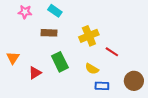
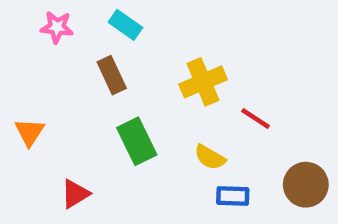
brown rectangle: (49, 33) -> (112, 75), turned 63
red triangle: (35, 73) -> (75, 194), moved

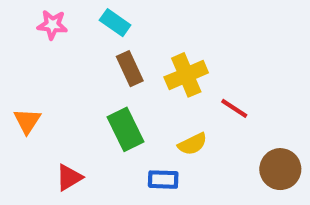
brown rectangle: (112, 75) -> (130, 69), moved
yellow semicircle: (210, 157) -> (192, 144), turned -56
blue rectangle: (233, 196) -> (163, 180), moved

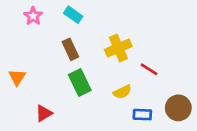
pink star: (52, 25) -> (33, 16), turned 30
brown rectangle: (130, 69) -> (70, 49), moved
blue rectangle: (163, 180) -> (142, 115), moved

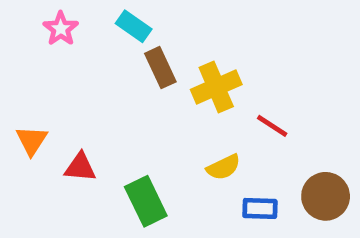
brown rectangle: (70, 49) -> (160, 68), moved
green rectangle: (80, 83) -> (146, 201), moved
red triangle: (44, 113) -> (80, 167), moved, turned 36

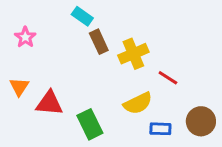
pink star: (61, 29) -> (25, 37), moved
red triangle: (80, 167) -> (49, 103), size x1.4
yellow semicircle: (224, 167) -> (138, 103), size x1.4

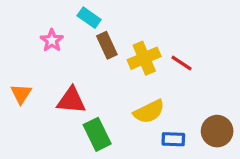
pink star: (25, 37) -> (52, 40), moved
red line: (168, 78) -> (181, 63), moved
red triangle: (49, 103) -> (71, 100), moved

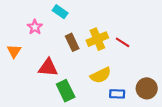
brown rectangle: (107, 45) -> (72, 42), moved
orange triangle: (21, 94) -> (14, 51), moved

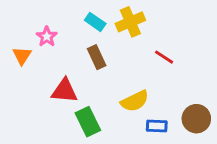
cyan rectangle: (60, 12) -> (95, 22), moved
yellow cross: (97, 39) -> (130, 22), moved
orange triangle: (14, 51) -> (22, 56), moved

